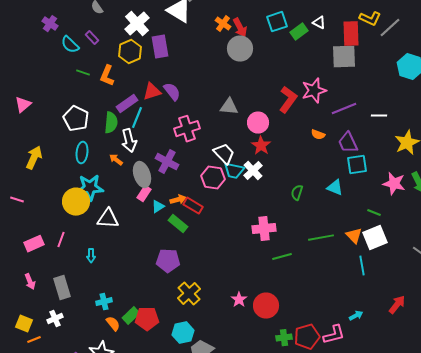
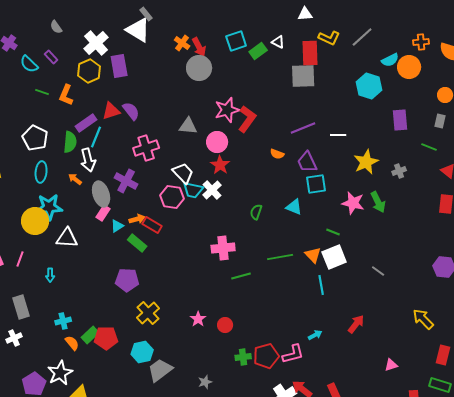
gray line: (390, 28) -> (362, 37), moved
pink star: (314, 91) -> (227, 110), moved
red circle: (266, 306) -> (225, 325), size x0.6

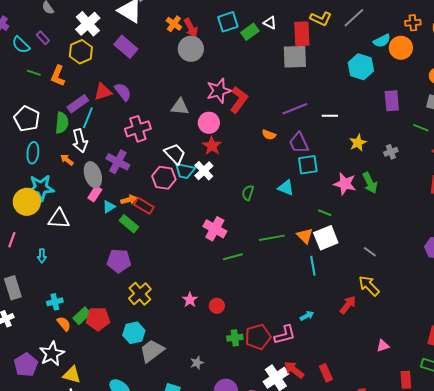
purple rectangle: (119, 66) -> (126, 47), moved, turned -40
yellow star: (366, 162) -> (358, 143), size x0.7
pink cross: (223, 248) -> (215, 229), turned 35
yellow arrow: (423, 319) -> (369, 286), moved

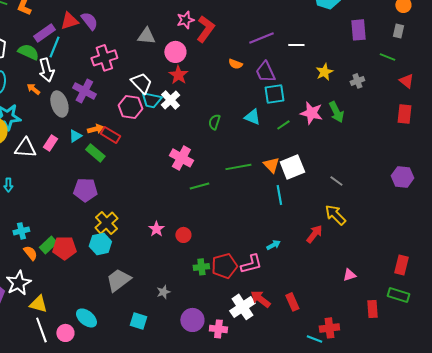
pink star: (219, 91) -> (185, 20), size x0.7
green semicircle: (62, 123) -> (28, 52), turned -70
pink rectangle: (95, 194) -> (50, 143), moved
green line: (325, 213) -> (283, 125), moved, turned -56
cyan hexagon: (134, 333) -> (100, 244), moved

